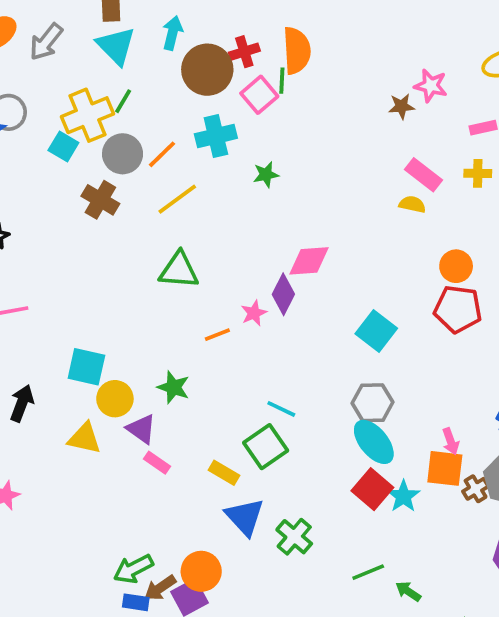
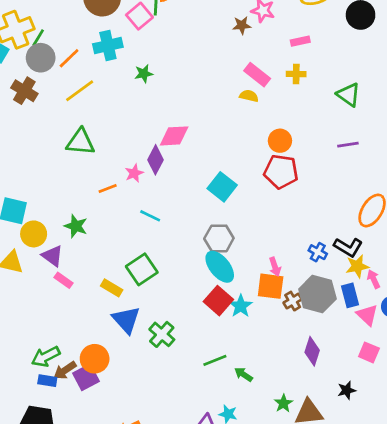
green line: (123, 101) -> (38, 38), moved
cyan line: (281, 409) -> (150, 216), moved

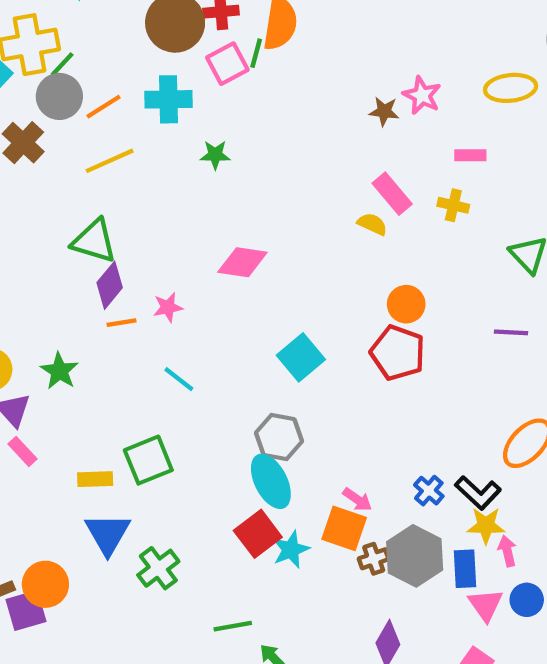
purple diamond: (155, 160) -> (110, 285), moved
pink arrow: (275, 267) -> (357, 499), turned -48
yellow rectangle: (112, 288) -> (95, 479), turned -45

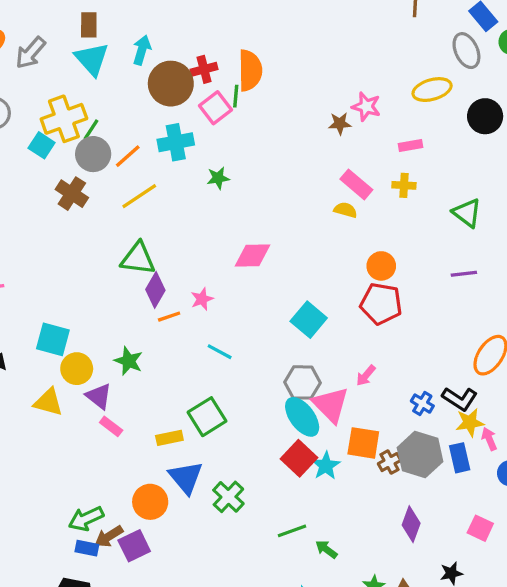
pink arrow: (357, 499) -> (366, 375), moved, turned 105
orange circle: (45, 584) -> (150, 502), moved
pink triangle: (486, 605) -> (331, 405), moved, size x1.4

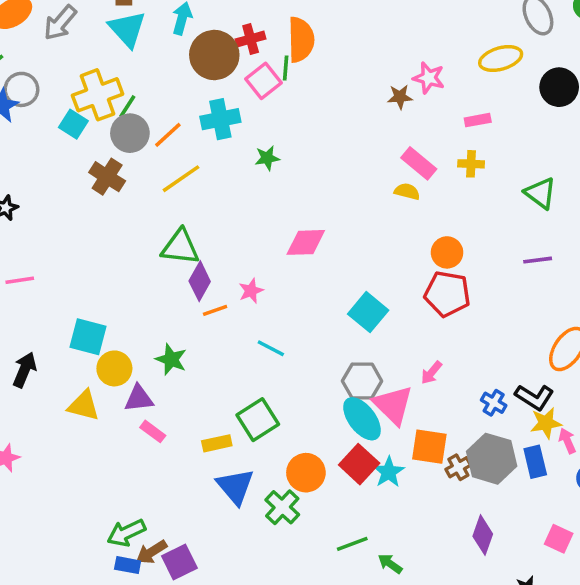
purple triangle: (99, 396) -> (139, 399), turned -44
orange circle: (150, 502) -> (306, 473), moved

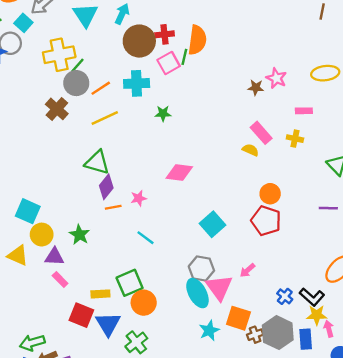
cyan square: (73, 124) -> (23, 23), moved
red square: (359, 464) -> (81, 315), moved, turned -30
orange circle: (306, 473) -> (144, 303), moved

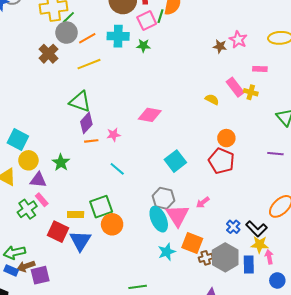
green star: (163, 113) -> (143, 46), moved
pink rectangle: (261, 133) -> (235, 87), moved
green cross: (136, 342) -> (27, 209), moved

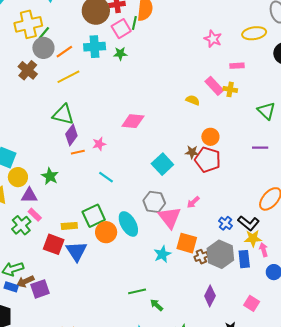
brown star: (220, 46) -> (192, 152), moved
cyan ellipse: (159, 219) -> (128, 224), moved

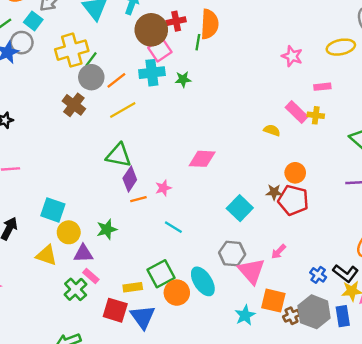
pink square: (121, 29) -> (160, 50), moved
green star: (50, 176) -> (107, 229), turned 30

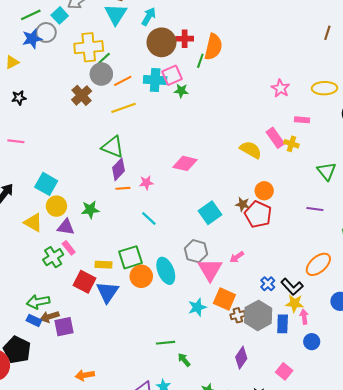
pink square: (160, 50) -> (172, 75), moved
yellow semicircle: (272, 130) -> (251, 150), size x1.5

